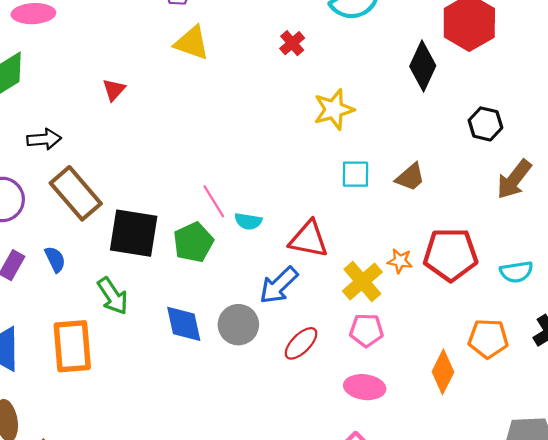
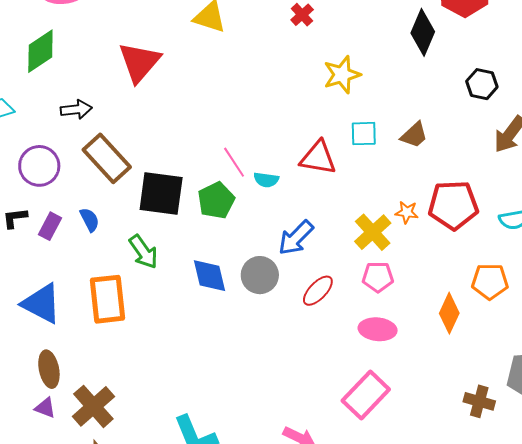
red triangle: (114, 90) -> (139, 62), size x2.0
red triangle: (309, 239) -> (318, 158), moved

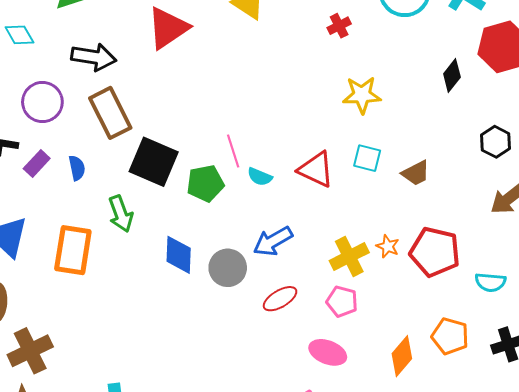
black diamond: (423, 32) -> (452, 76), size x0.7
black arrow: (76, 109) -> (94, 57), size x1.4

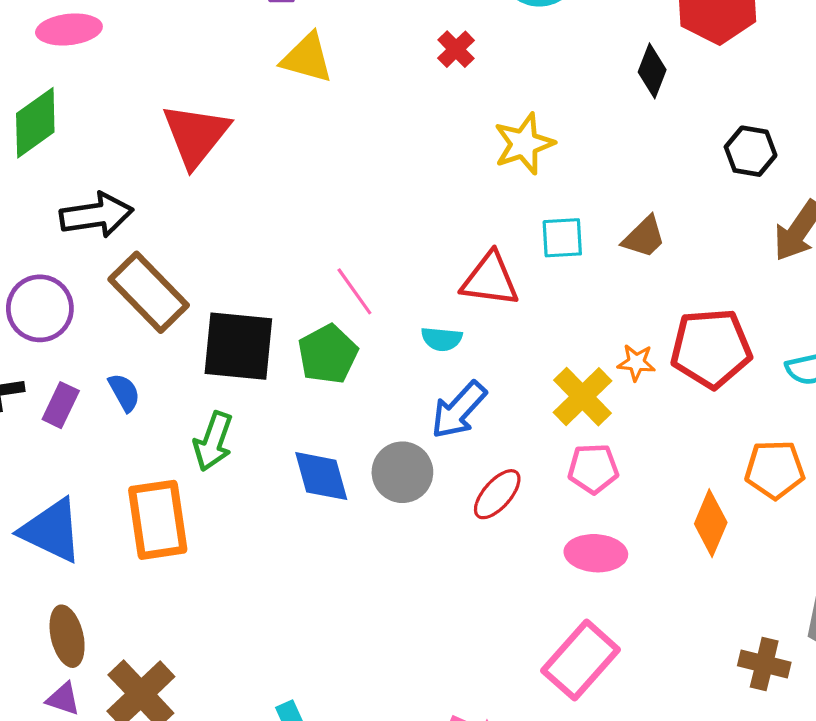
cyan semicircle: (260, 177) -> (442, 339), moved
green arrow: (121, 214) -> (213, 441), turned 57

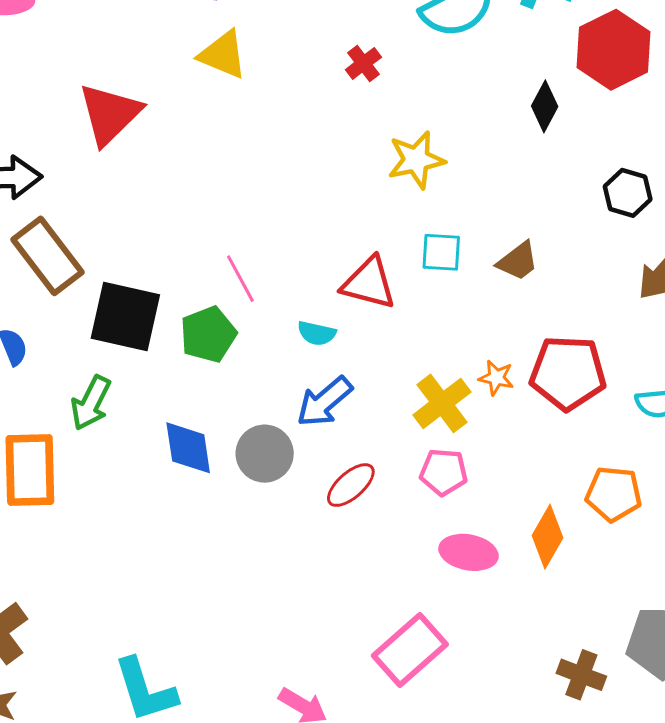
pink ellipse: (596, 553) -> (469, 552), moved

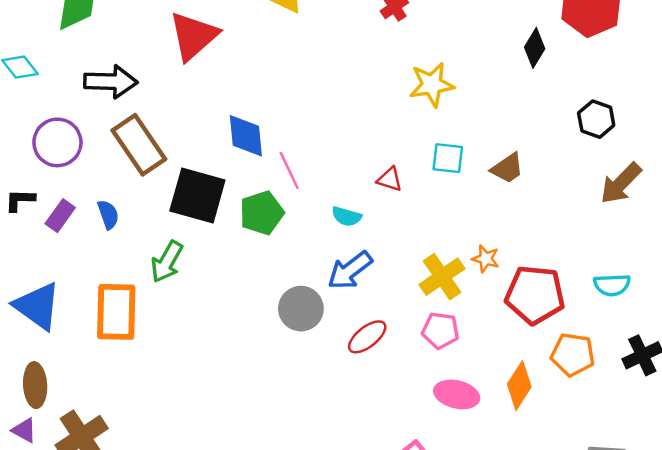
red triangle: (369, 283) -> (390, 179), size x0.6
red pentagon: (568, 373) -> (535, 295), moved
blue diamond: (188, 448) -> (246, 136), moved

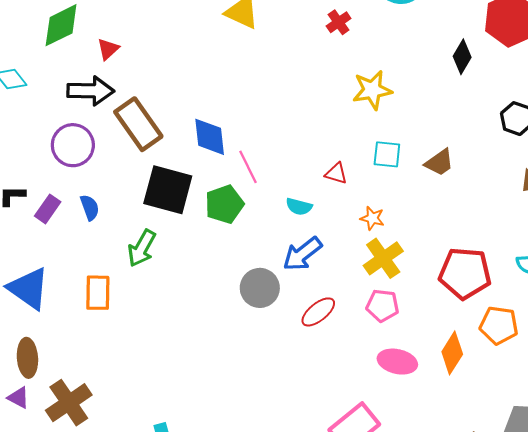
red triangle: (193, 36) -> (108, 49), moved, size x0.5
purple circle: (57, 142) -> (73, 145), moved
brown rectangle: (139, 145) -> (138, 124), moved
orange star: (486, 259) -> (372, 218), moved
orange rectangle: (116, 312) -> (98, 293), size x0.7

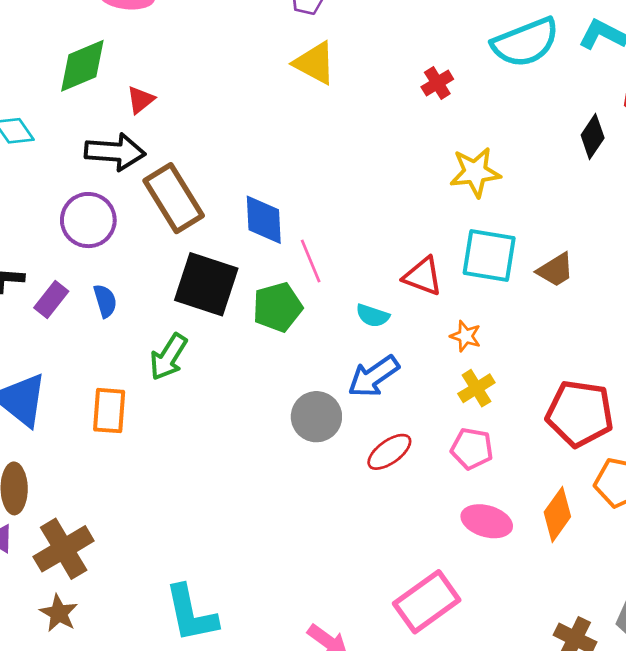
cyan square: (387, 154) -> (489, 256), size x1.5
red triangle: (336, 173) -> (423, 276), size x1.4
yellow cross: (383, 258) -> (476, 388), size x0.7

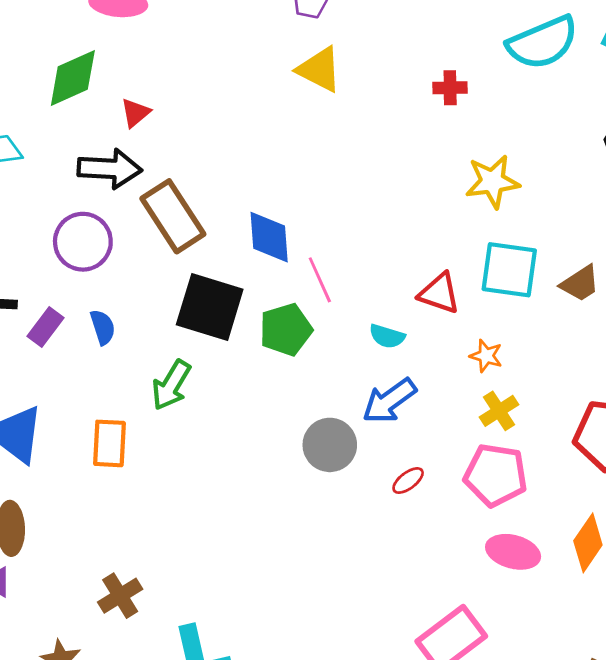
red cross: (437, 83) -> (450, 88), turned 32
pink pentagon: (472, 449) -> (496, 475), size x1.4
red ellipse: (389, 452) -> (408, 481), size x0.7
brown cross: (64, 549) -> (120, 596), moved, size x0.7

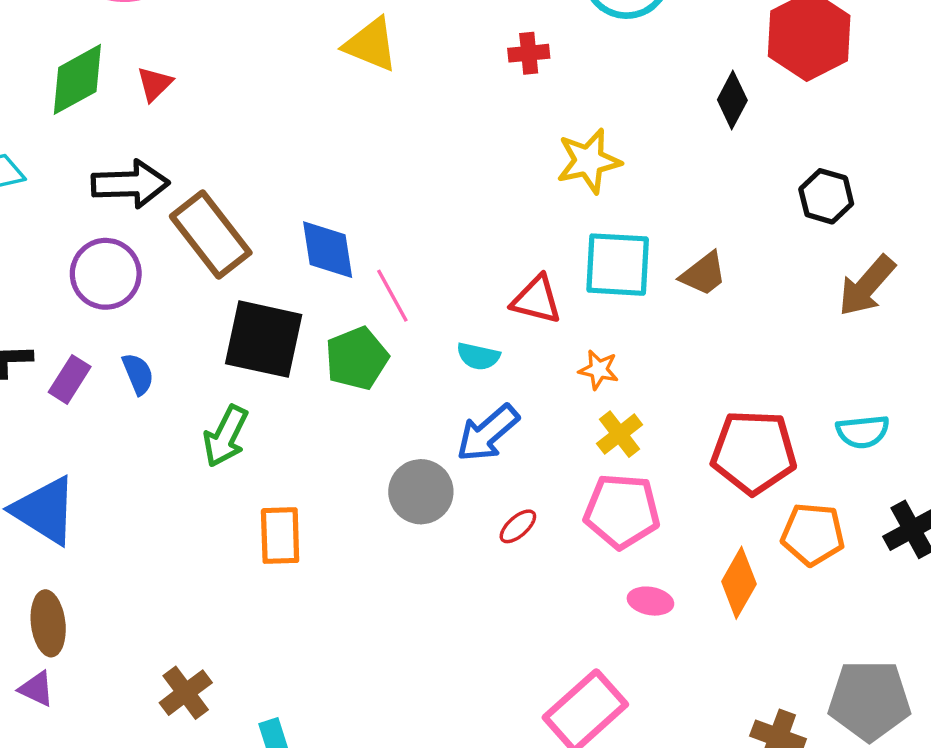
red triangle: (135, 113) -> (155, 84), moved
orange rectangle: (109, 443) -> (280, 536), moved
pink ellipse: (513, 552) -> (650, 601), size x0.7

